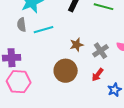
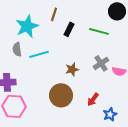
gray cross: (101, 51) -> (101, 63), moved

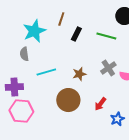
cyan line: (39, 54) -> (46, 72), moved

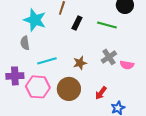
cyan star: (34, 31) -> (35, 20), turned -30
pink hexagon: (21, 111) -> (38, 87), moved

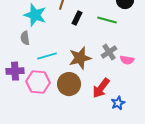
brown star: (80, 63) -> (80, 58), size x1.6
red arrow: (101, 93) -> (101, 88), size x1.5

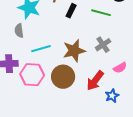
pink semicircle: (127, 60) -> (120, 68), moved, turned -40

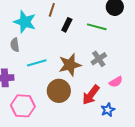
pink hexagon: (32, 75) -> (23, 106), moved

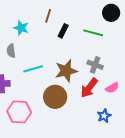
cyan star: (25, 22) -> (21, 28), size x0.7
gray cross: (99, 59) -> (95, 65), turned -35
red arrow: (91, 95) -> (89, 88), moved

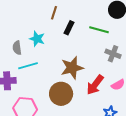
cyan star: (21, 28) -> (37, 39), moved
gray cross: (95, 65) -> (113, 54), moved
cyan line: (33, 69) -> (28, 66), moved

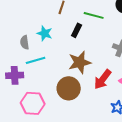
black rectangle: (69, 28) -> (77, 30), moved
green line: (99, 30) -> (94, 15), moved

